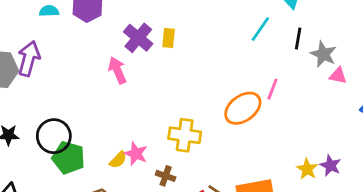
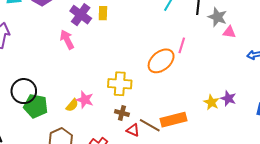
brown cross: (166, 176) -> (122, 113), moved

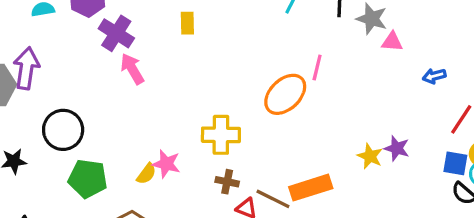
purple cross: (81, 15) -> (116, 33), moved
black circle: (24, 91) -> (63, 130), moved

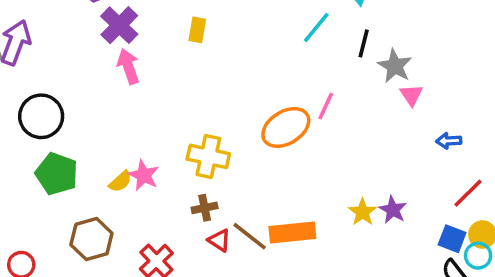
pink triangle: (392, 42) -> (411, 95), turned 40
brown cross: (227, 182) -> (205, 208), turned -35

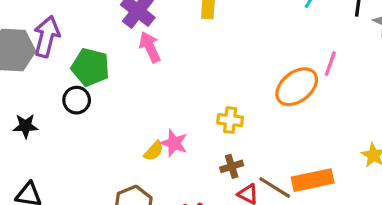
black circle: (41, 116) -> (77, 100), size x0.7
yellow cross: (208, 156) -> (230, 120), size x0.7
green pentagon: (57, 174) -> (90, 67), moved

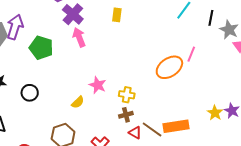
black circle: (77, 100) -> (30, 93), moved
yellow cross: (230, 120) -> (127, 95), moved
pink star: (174, 143) -> (98, 85), moved

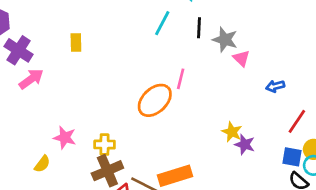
pink arrow: (79, 37) -> (31, 79), turned 84
yellow star: (215, 113) -> (232, 132), moved
brown cross: (126, 115) -> (107, 171), size x1.6

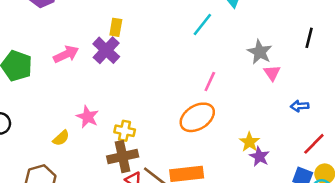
black line: (199, 28) -> (309, 38), moved
purple cross: (19, 50) -> (106, 50), moved
orange ellipse: (155, 100) -> (197, 117), moved

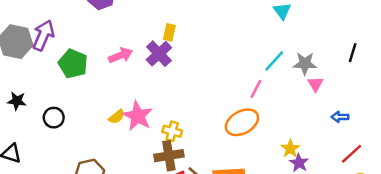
cyan line: (202, 25) -> (274, 61), moved
gray star: (260, 52) -> (305, 63), turned -30
pink star: (88, 117) -> (138, 116), size x1.4
yellow semicircle: (61, 138) -> (117, 117), moved

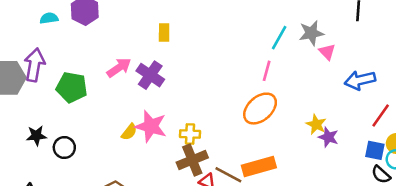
purple cross: (159, 54) -> (150, 75), moved
black star: (17, 101) -> (36, 136), moved
blue arrow: (340, 117) -> (360, 80), size x1.6

